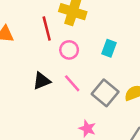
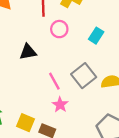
pink line: (72, 83) -> (54, 81), moved

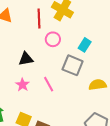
gray square: (84, 76) -> (73, 65), moved, turned -30
pink star: (60, 105) -> (22, 85), moved

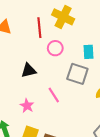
cyan rectangle: (85, 45) -> (89, 52), turned -32
pink star: (22, 85) -> (27, 106), moved

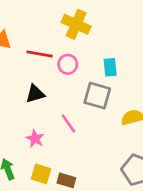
red line: (39, 28) -> (40, 54), moved, turned -72

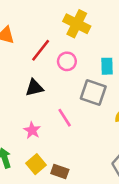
red line: (40, 54) -> (41, 50), turned -65
yellow square: (41, 174) -> (36, 164), turned 30

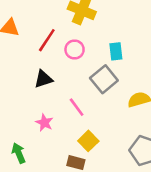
gray square: (93, 93) -> (104, 79), turned 36
yellow square: (36, 164) -> (88, 141), moved

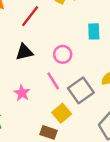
pink circle: (75, 49) -> (63, 54), moved
gray square: (104, 79) -> (81, 90), moved

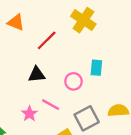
cyan rectangle: (94, 31) -> (96, 68), moved
pink line: (53, 81) -> (51, 105), moved, turned -36

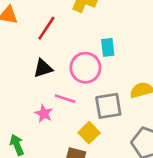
pink circle: (74, 81) -> (85, 68), size x1.5
gray square: (87, 118) -> (108, 106), turned 30

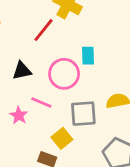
red line: (46, 28) -> (44, 30), moved

